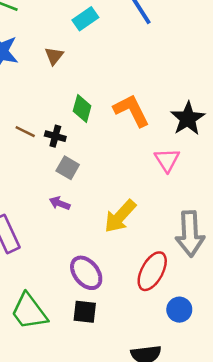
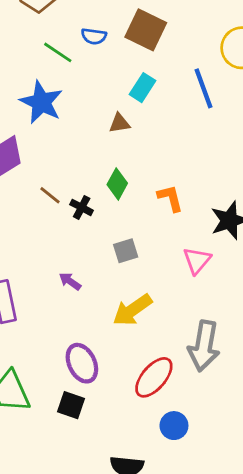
cyan rectangle: (85, 19) -> (143, 88), turned -35
brown triangle: (54, 56) -> (119, 123), moved, turned 30
orange L-shape: (131, 110) -> (170, 198), size x0.7
gray square: (68, 168) -> (126, 251), moved, turned 30

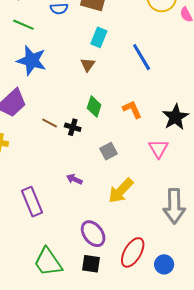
green line: (58, 52) -> (23, 25), moved
blue line: (203, 88) -> (142, 57), moved
brown triangle: (119, 123) -> (88, 65), turned -35
red ellipse: (154, 377) -> (133, 252), moved

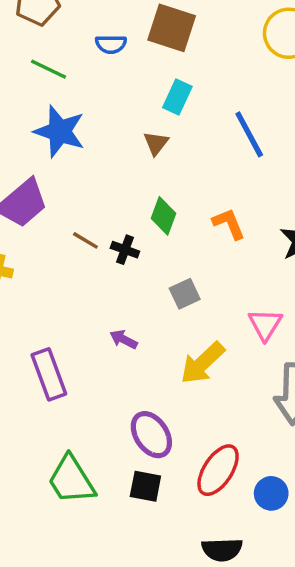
pink triangle: (158, 149) -> (265, 324), moved

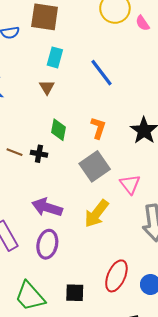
orange L-shape: (229, 224) -> (98, 128), turned 50
gray square: (185, 294) -> (95, 166), moved, size x1.6
purple arrow: (124, 339) -> (47, 207), size x1.8
purple ellipse: (151, 435) -> (47, 244), moved, turned 56

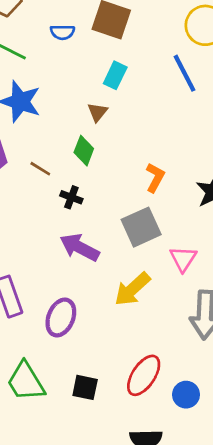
blue line: (102, 73) -> (184, 73), moved
green diamond: (58, 130) -> (84, 151), moved
brown line: (14, 152) -> (40, 169), moved
purple arrow: (47, 207) -> (80, 247), moved

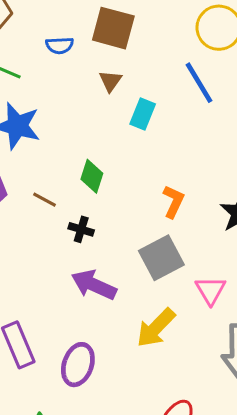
cyan rectangle: (115, 75) -> (143, 114), moved
brown triangle: (97, 112) -> (110, 81), moved

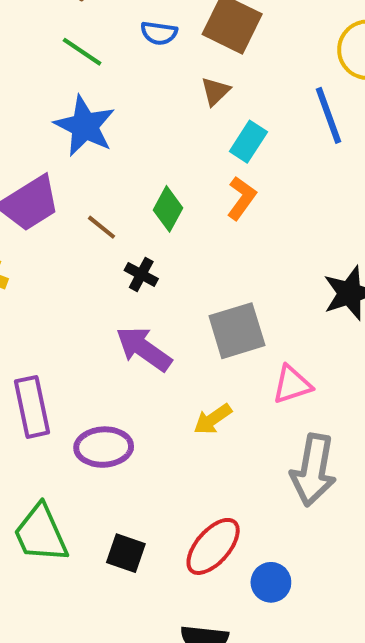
orange L-shape: (173, 201) -> (242, 198), moved
pink triangle: (211, 290) -> (292, 385), turned 32
yellow arrow: (156, 328) -> (213, 419), size x0.7
purple ellipse: (78, 365) -> (104, 447), turned 57

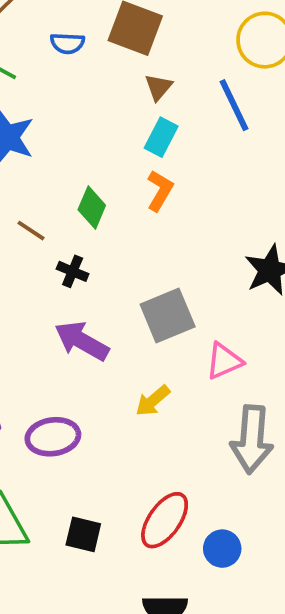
brown triangle: (215, 91) -> (159, 87), moved

